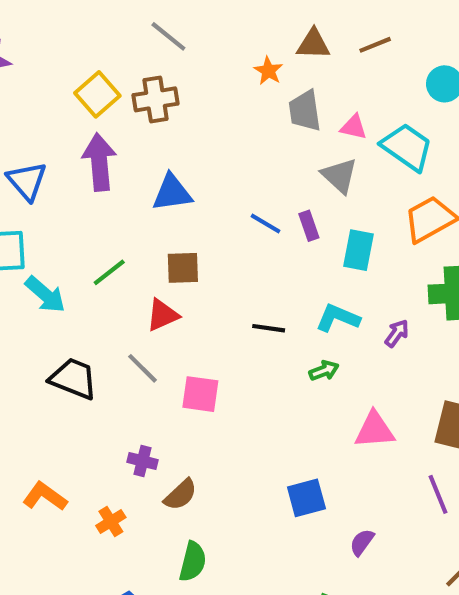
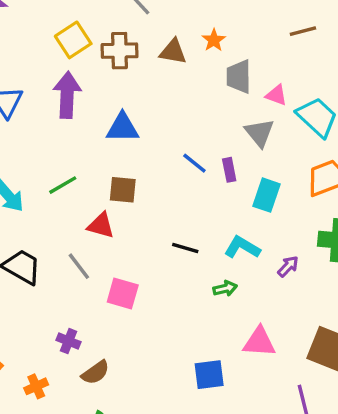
brown triangle: (313, 44) -> (173, 52), moved
red triangle: (162, 315) -> (101, 225), turned 32
blue square: (306, 498) -> (209, 375), moved

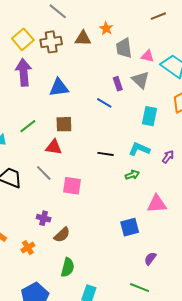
purple rectangle: (229, 170) -> (118, 84), moved

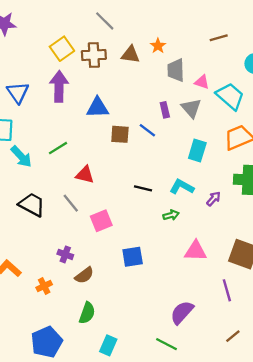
brown square: (64, 124) -> (120, 134), moved
pink square: (72, 186) -> (101, 221), turned -36
blue square: (130, 227) -> (133, 257), moved
purple semicircle: (150, 259) -> (182, 312), size x1.6

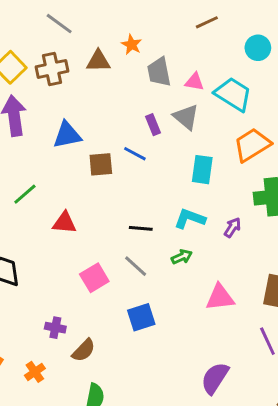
gray line: (71, 203) -> (136, 266), moved

